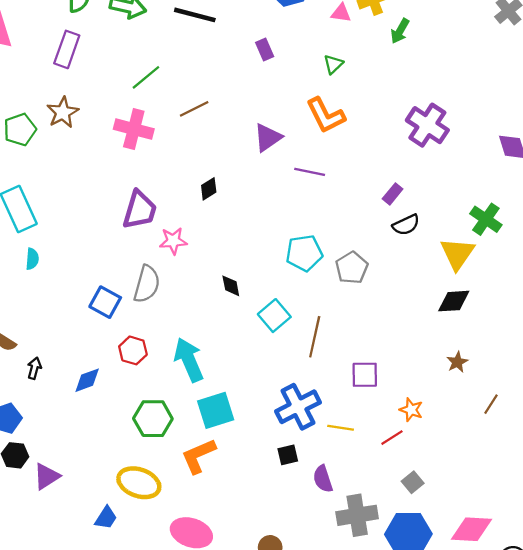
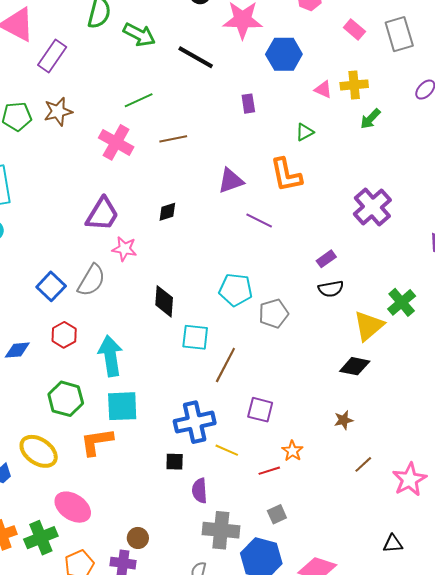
purple rectangle: (67, 49) -> (52, 56), moved
black diamond: (231, 286) -> (164, 301), size x1.5
cyan square: (274, 316) -> (195, 337), turned 32

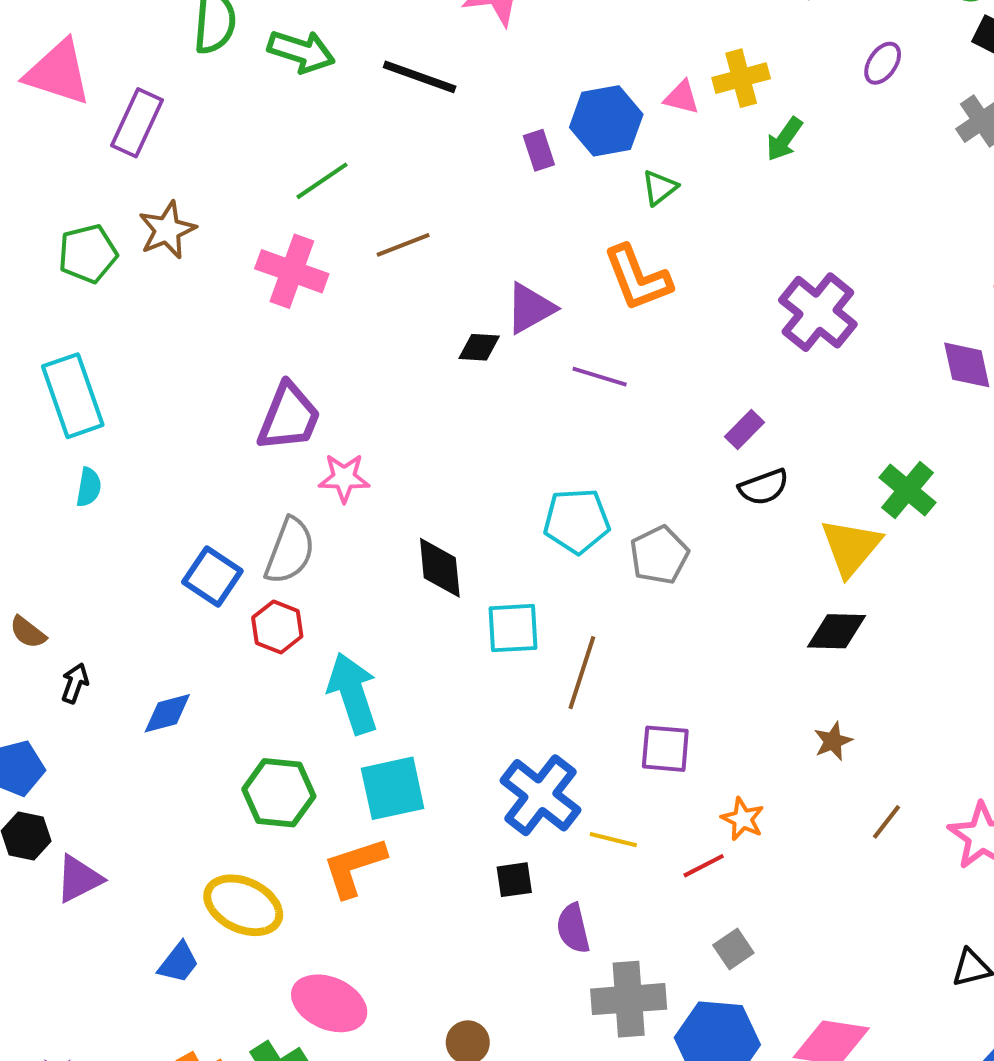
blue hexagon: (284, 54) -> (606, 121), moved
black diamond: (167, 212) -> (479, 347), moved, turned 30
red hexagon: (64, 335) -> (277, 627), moved
blue cross: (195, 422) -> (540, 795), turned -30

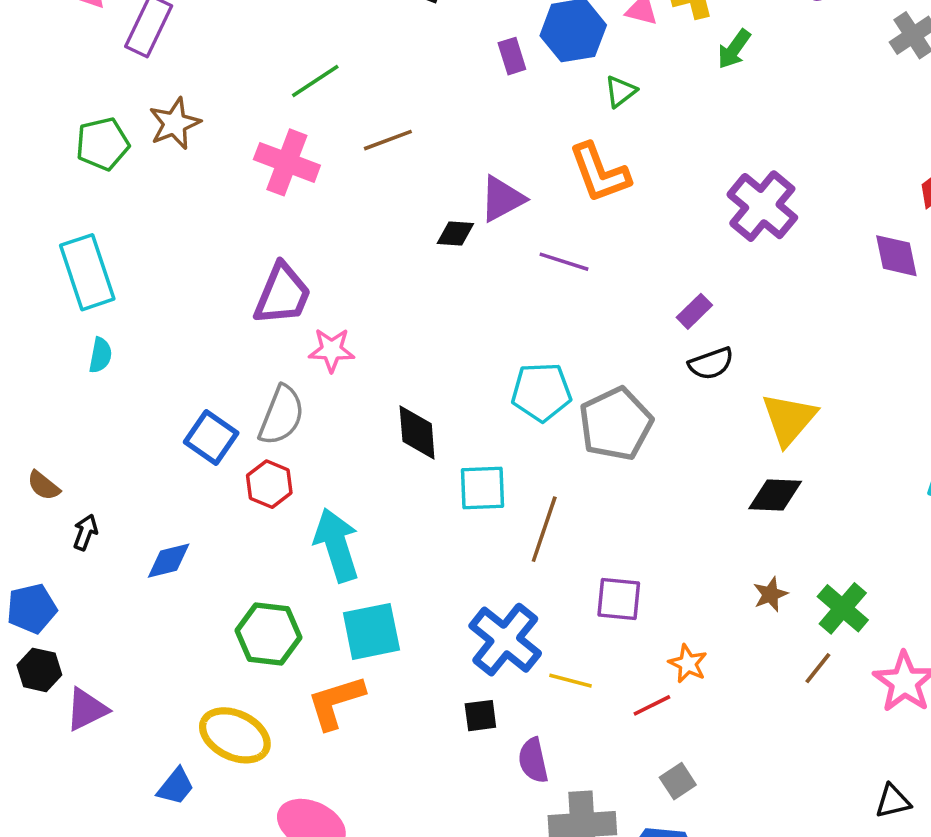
green cross: (908, 490) -> (843, 608), moved
gray pentagon: (659, 555) -> (616, 424), size x1.4

